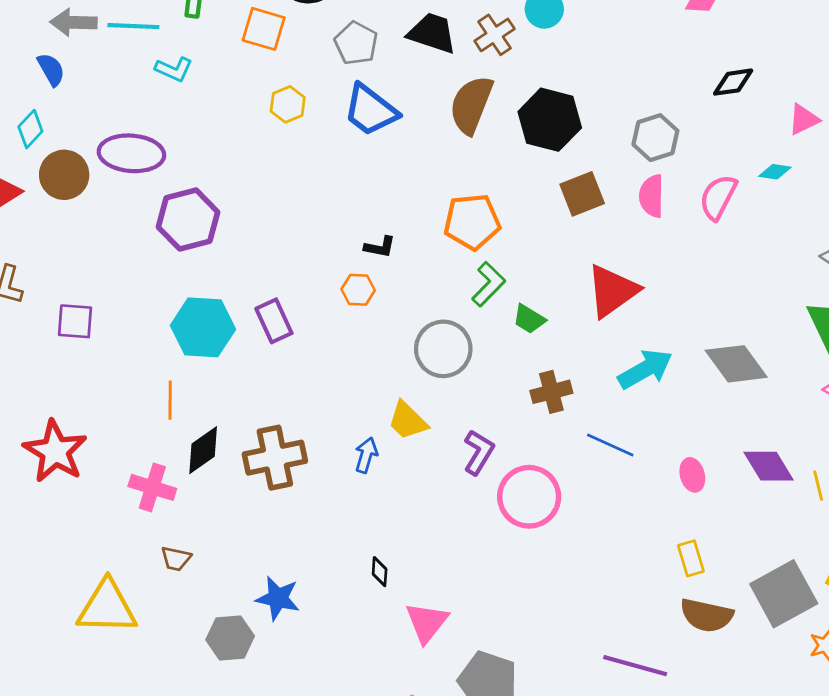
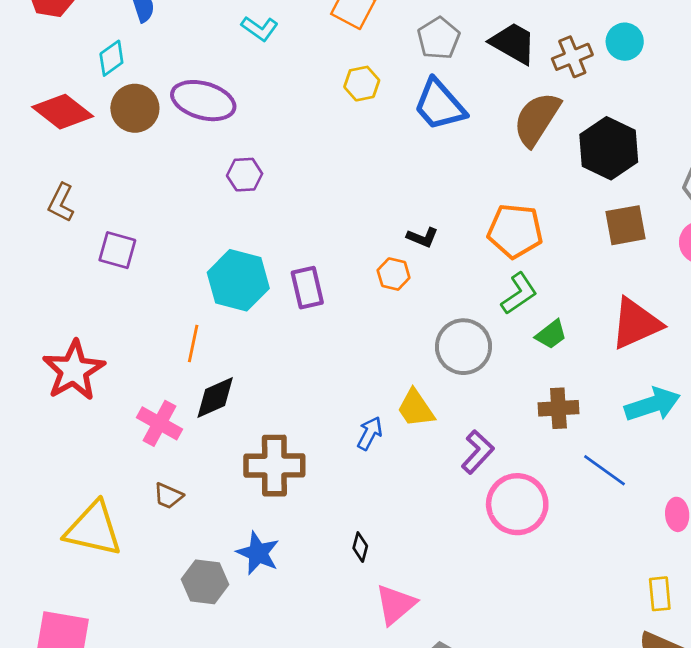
purple hexagon: (188, 220) -> (245, 175), size x0.6
green trapezoid: (529, 319) -> (551, 334), turned -80
brown cross: (275, 458) -> (274, 466), moved

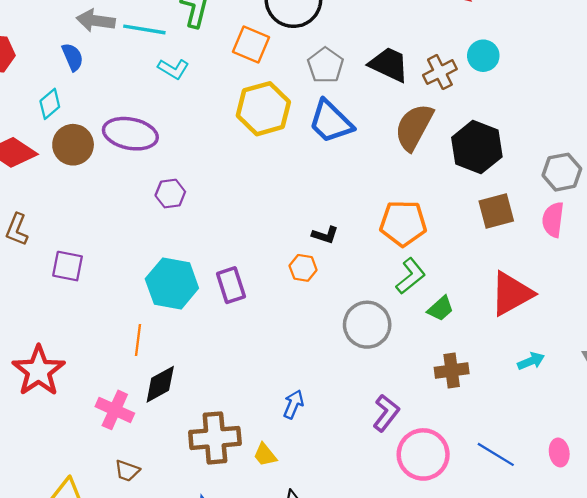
yellow hexagon: (362, 84) -> (263, 109), size x1.8
cyan arrow: (652, 404) -> (531, 361), size x0.6
yellow trapezoid: (416, 408) -> (265, 455), moved, size x0.7
blue line: (604, 470) -> (496, 454), moved

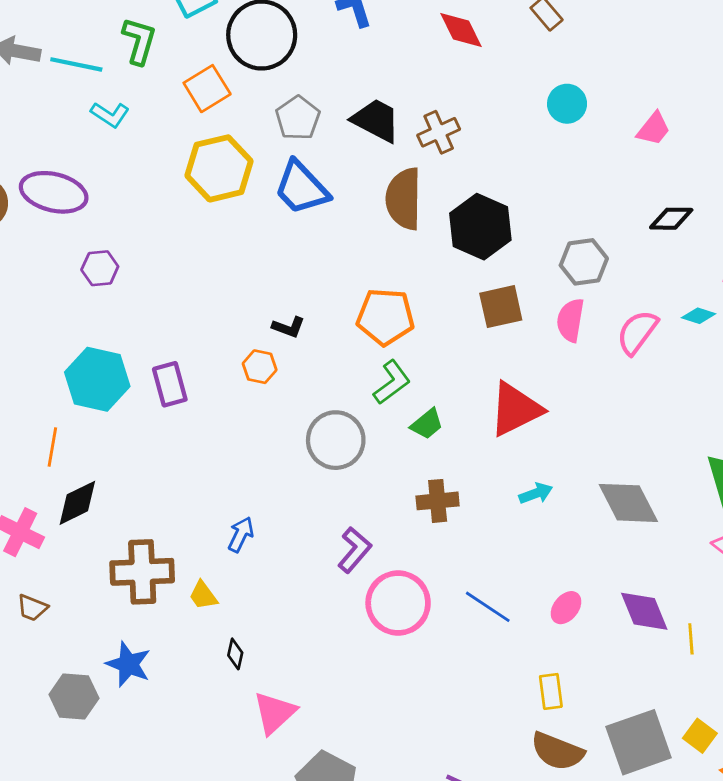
orange square: (251, 45) -> (207, 89), turned 33
cyan circle: (483, 56) -> (567, 104), moved
brown semicircle: (414, 127) -> (404, 199), turned -30
pink ellipse: (559, 452) -> (566, 608), turned 45

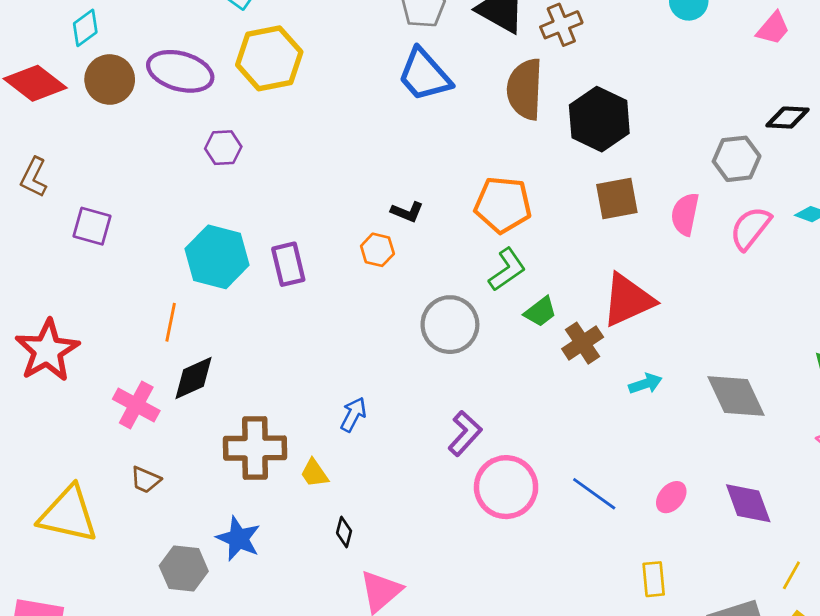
yellow hexagon: (219, 168) -> (269, 58), moved
gray hexagon: (584, 262) -> (737, 159), moved
brown cross: (438, 501) -> (583, 343), moved, turned -30
yellow line: (691, 639) -> (791, 575), moved, turned 32

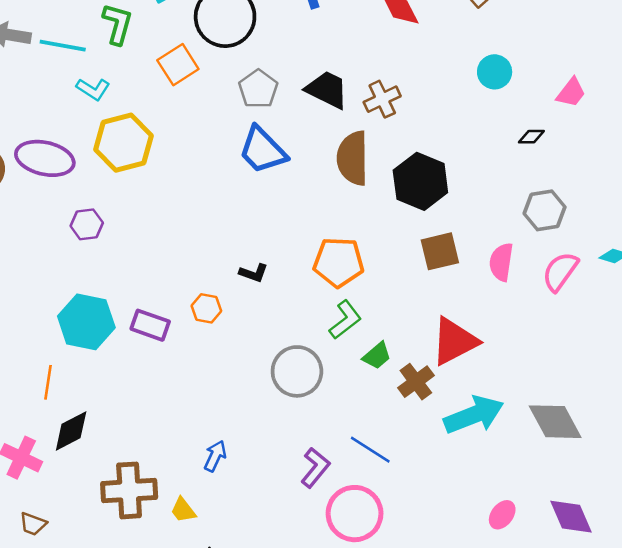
black diamond: (788, 118) -> (531, 137), moved, size x0.7
orange hexagon: (377, 250) -> (206, 308), moved
purple rectangle: (288, 264) -> (150, 325), turned -54
cyan arrow: (645, 384) -> (474, 415), size x2.0
blue line: (594, 494) -> (370, 450), moved

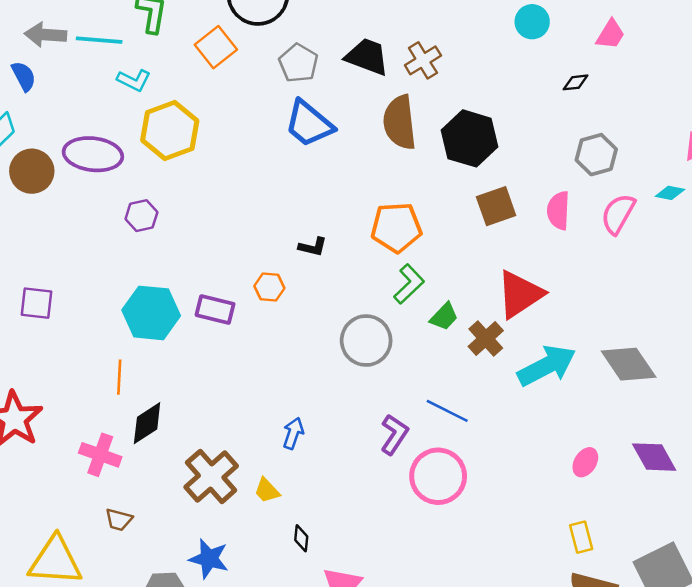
brown cross: (129, 490) -> (211, 476), turned -32

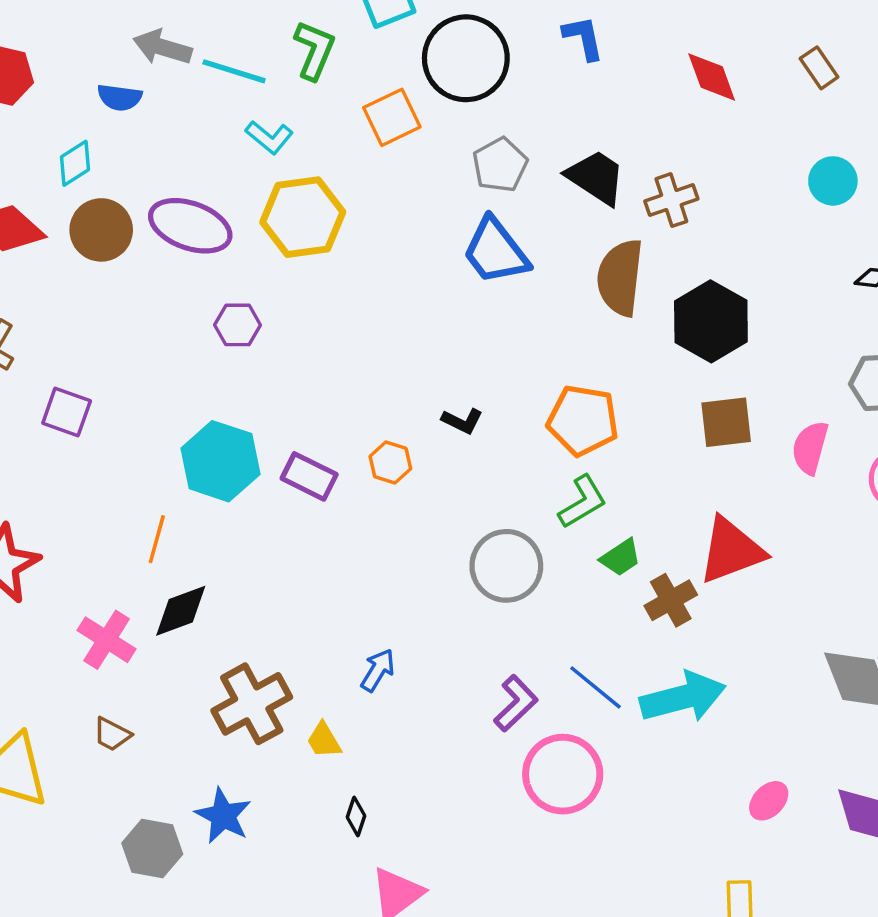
blue semicircle: (24, 76) -> (120, 97), turned 112
cyan arrow: (547, 366) -> (683, 697), moved

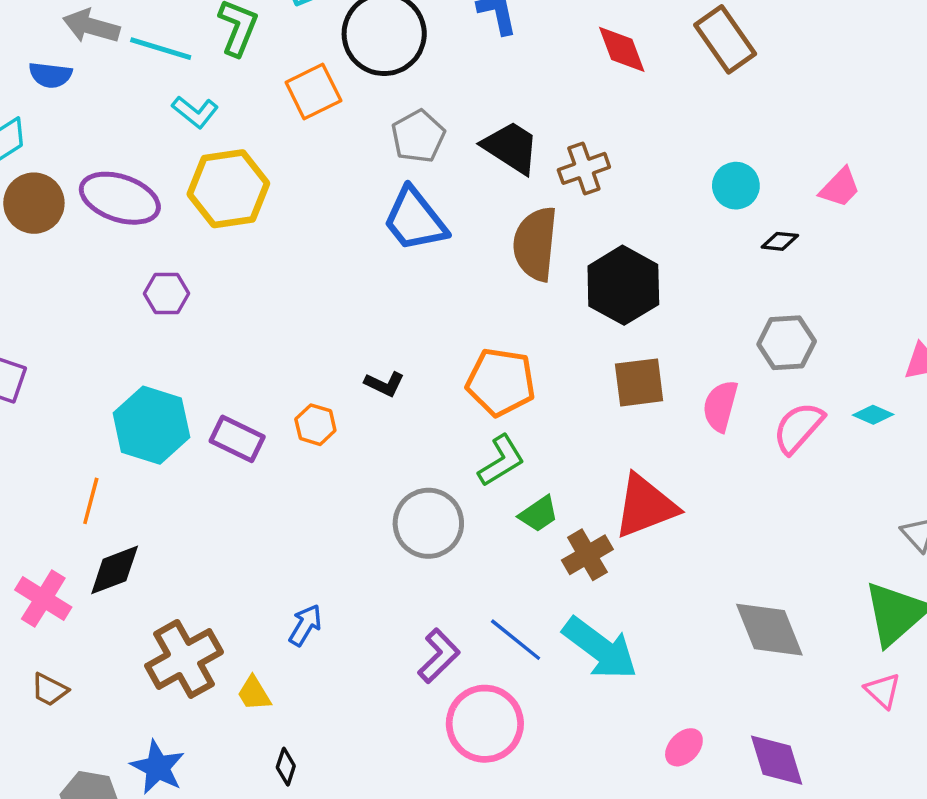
brown rectangle: (819, 68) -> (725, 39), size x1.6
cyan circle: (833, 181) -> (736, 186), moved
cyan arrow: (683, 697) -> (600, 648), turned 52

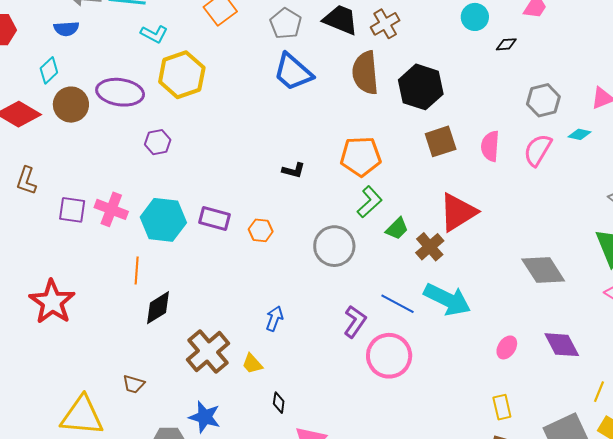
gray hexagon: (787, 343) -> (543, 100), moved
orange hexagon: (315, 425) -> (261, 230), moved
pink cross: (43, 599) -> (111, 209), moved

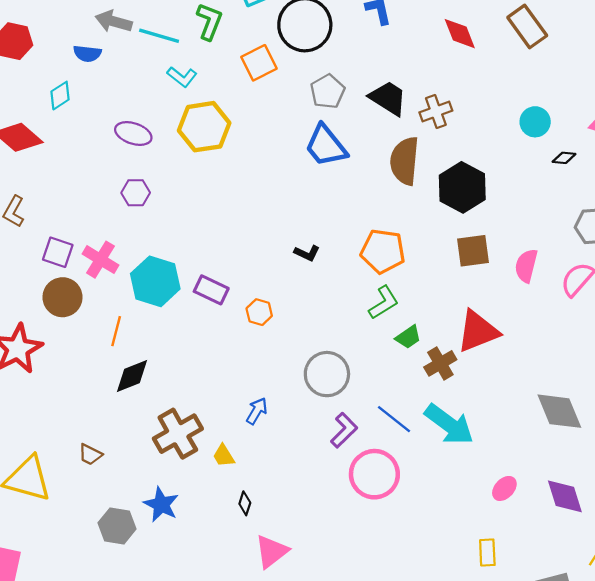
purple ellipse: (120, 92) -> (133, 134), size x0.7
brown circle: (71, 105) -> (62, 297), moved
purple hexagon: (158, 142) -> (136, 193), moved
gray circle: (334, 246) -> (327, 374), moved

